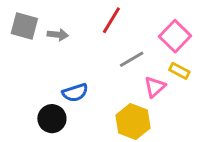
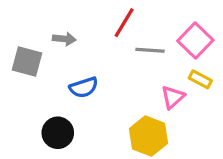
gray square: (24, 26) -> (27, 62), moved
gray line: (132, 59) -> (150, 50), moved, turned 35
blue semicircle: (75, 93) -> (84, 87), moved

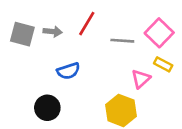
red line: (124, 23) -> (87, 24), moved
gray square: (27, 62) -> (22, 34), moved

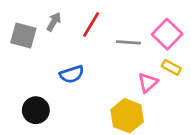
gray arrow: (53, 31) -> (54, 22), moved, turned -66
black circle: (47, 108) -> (36, 110), moved

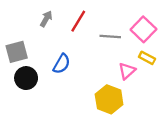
gray square: (23, 36) -> (17, 52), moved, turned -30
blue semicircle: (72, 74) -> (62, 64), turned -42
black circle: (36, 110) -> (26, 78), moved

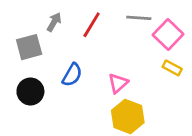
gray line: (110, 37) -> (139, 18), moved
gray square: (17, 52) -> (29, 47), moved
pink triangle: (127, 71) -> (118, 83), moved

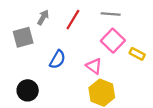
pink square: (168, 35) -> (113, 41), moved
pink triangle: (118, 83) -> (94, 66), turned -42
black circle: (30, 91) -> (28, 90), moved

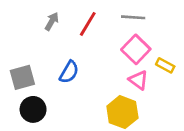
gray square: (23, 37) -> (22, 77), moved
pink triangle: (94, 66) -> (138, 80), moved

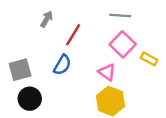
red line: (88, 24) -> (73, 35), moved
pink triangle: (138, 80) -> (107, 72), moved

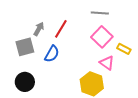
gray arrow: (47, 19) -> (39, 29), moved
gray square: (20, 70) -> (25, 47), moved
pink triangle: (107, 72) -> (107, 63), moved

